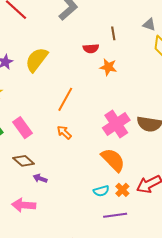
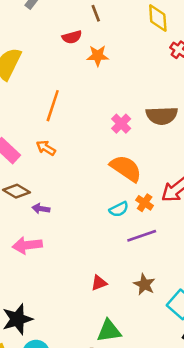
pink cross: (116, 124) -> (121, 124), size x0.6
orange arrow: (64, 132) -> (46, 148), moved

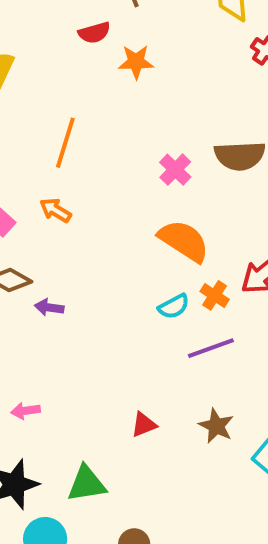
pink arrow: (27, 245) -> (26, 411), moved, size x0.6
green triangle: (109, 331) -> (87, 484), moved

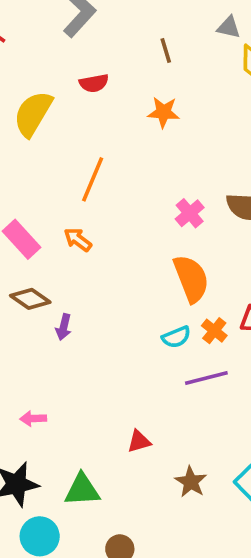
red semicircle: (94, 33) -> (94, 83), moved
orange semicircle: (184, 241) -> (191, 279), turned 30
purple arrow: (49, 307) -> (64, 327), turned -90
brown star: (216, 426) -> (191, 482), moved

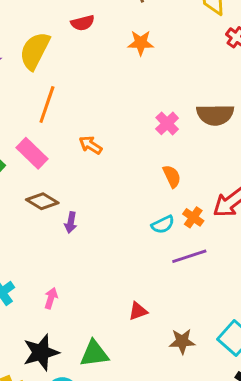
orange line: (93, 179) -> (47, 105), moved
orange arrow: (78, 240) -> (91, 145), moved
orange semicircle: (191, 279) -> (172, 176), size x0.6
pink arrow: (33, 419) -> (51, 298), turned 114
brown star: (191, 482) -> (182, 341), turned -30

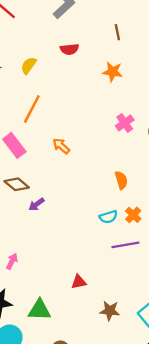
yellow semicircle: (35, 51) -> (29, 65), size x0.6
pink cross: (167, 123) -> (125, 123), moved
purple arrow: (71, 222) -> (37, 204), turned 35

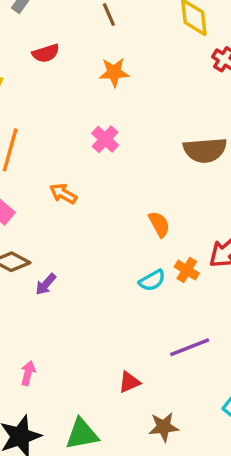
pink cross: (125, 123) -> (105, 139), moved
purple line: (125, 245) -> (190, 347), moved
brown star: (110, 311) -> (164, 427), moved

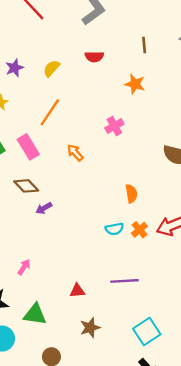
pink arrow: (28, 373) -> (24, 267), moved
brown star: (164, 427) -> (90, 328), turned -30

